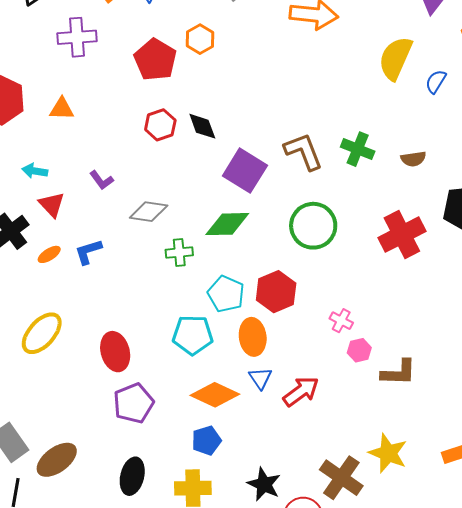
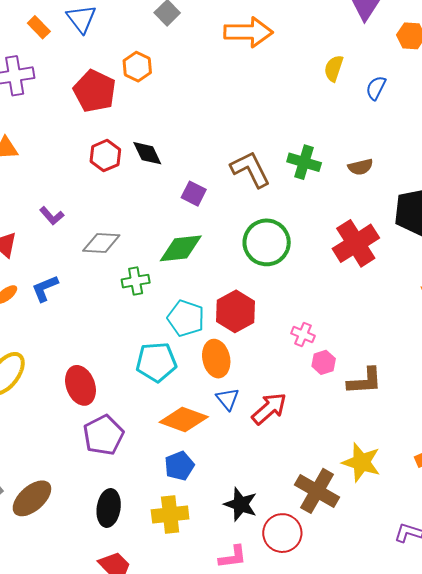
yellow semicircle: (396, 58) -> (334, 68), size x0.6
purple square: (245, 171) -> (194, 194), size x0.6

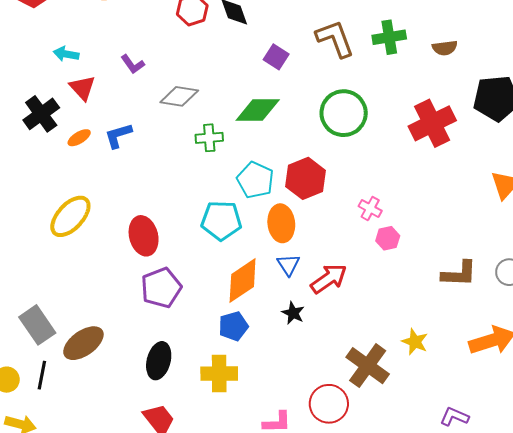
green cross: (304, 162) -> (389, 37), turned -32
brown L-shape: (365, 381) -> (459, 274), moved
orange diamond: (184, 420) -> (243, 281), turned -60
yellow star: (361, 462) -> (415, 342), size x0.7
black star: (241, 504) -> (293, 313), moved, size x0.7

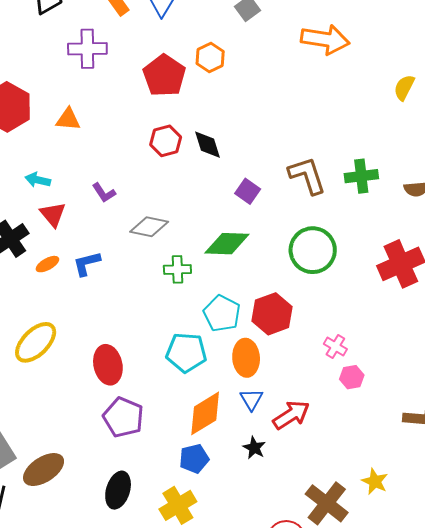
purple pentagon: (161, 288) -> (123, 417), turned -30
yellow cross: (219, 374) -> (178, 505), turned -33

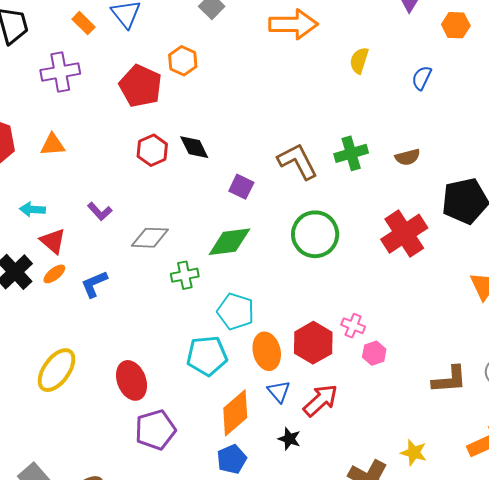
yellow semicircle: (404, 88) -> (359, 60), moved
orange ellipse: (47, 264) -> (54, 274), moved
red hexagon: (272, 314) -> (313, 343), moved
purple pentagon: (123, 417) -> (155, 430), turned -30

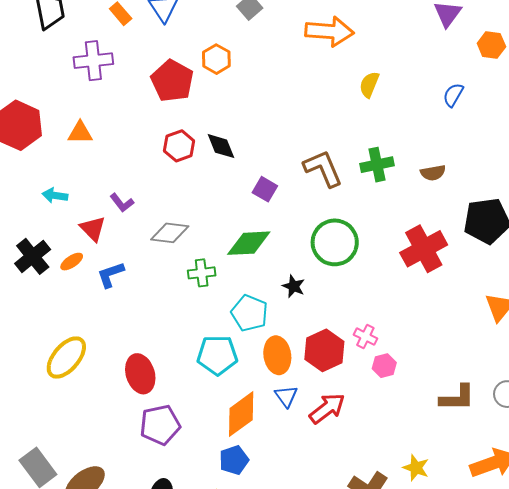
yellow semicircle: (359, 60) -> (369, 85), moved
red triangle: (53, 241) -> (93, 229), moved
black star: (289, 439) -> (294, 286), moved

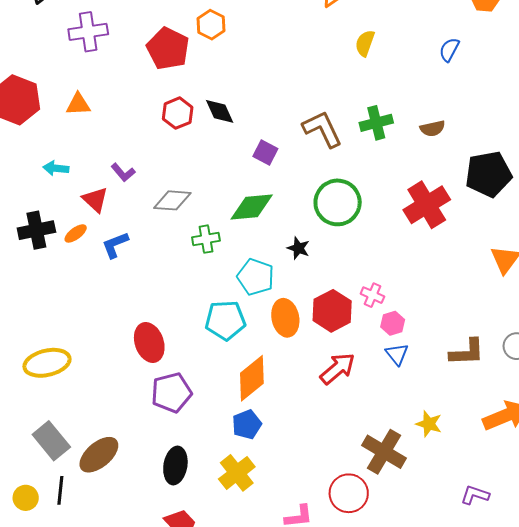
black cross: (33, 256) -> (36, 230), turned 30
yellow ellipse: (66, 358) -> (47, 363), moved, turned 39
blue triangle: (286, 396) -> (397, 354), moved

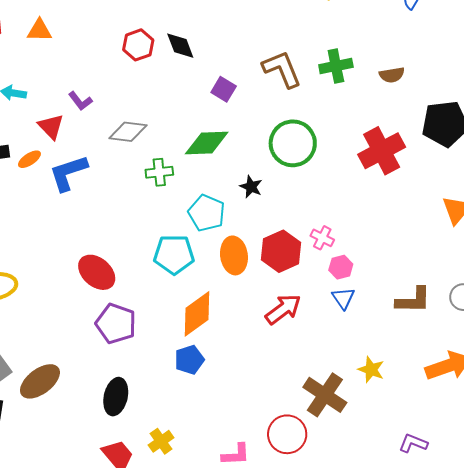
blue L-shape: (115, 245) -> (68, 173), size x1.4
red ellipse: (149, 342) -> (97, 272), turned -33
purple pentagon: (171, 393) -> (116, 324), turned 30
yellow cross: (237, 473) -> (161, 441), moved, size x0.7

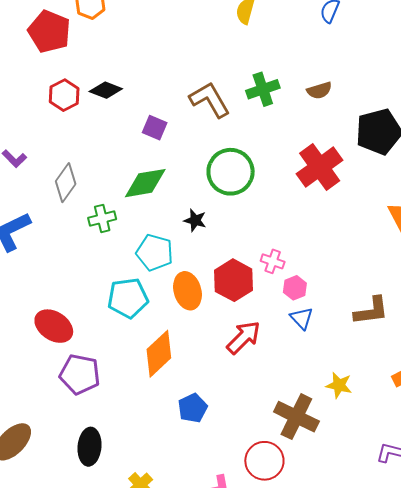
black diamond: (180, 46) -> (106, 90), turned -40
gray diamond: (128, 132) -> (66, 183), turned -54
blue pentagon: (189, 360) -> (193, 408), moved

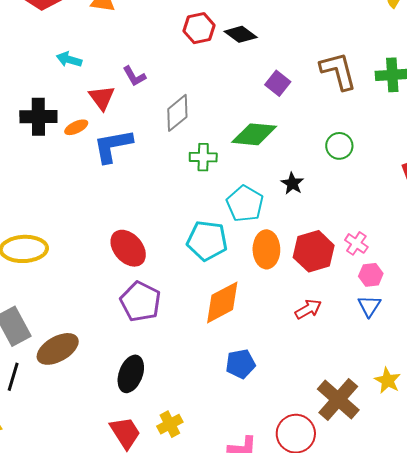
green circle: (231, 172) -> (339, 146), size x0.6
red arrow: (243, 337) -> (308, 309), size x0.7

